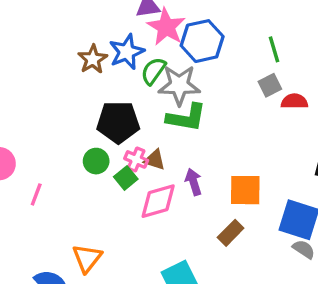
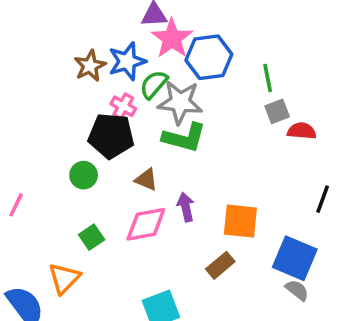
green line: (274, 49) -> (268, 78), moved
pink cross: (136, 159) -> (123, 106), moved
green square: (126, 178) -> (92, 237), moved

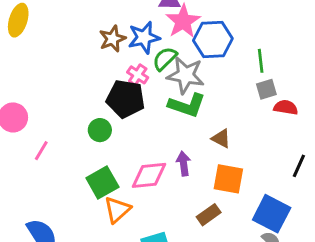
brown triangle: (146, 180) -> (221, 138), moved
green square: (92, 237) -> (102, 183), size x1.5
orange triangle: (64, 278) -> (117, 210), moved

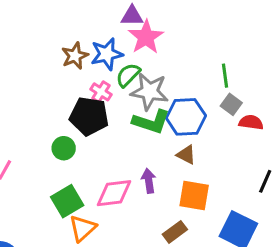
blue hexagon: (213, 39) -> (186, 117), moved
gray square: (266, 89) -> (231, 104), turned -36

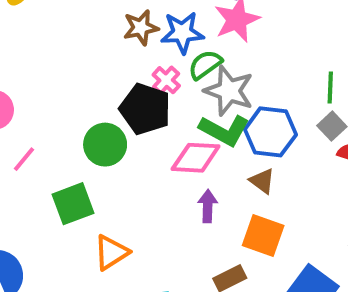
green circle: (64, 148) -> (105, 145), size x1.4
pink diamond: (114, 193) -> (196, 158), moved
green square: (67, 201) -> (73, 204), moved

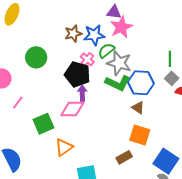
green circle: (105, 145) -> (36, 57), moved
pink diamond: (196, 158) -> (72, 109), moved
purple arrow: (208, 206) -> (82, 93), moved

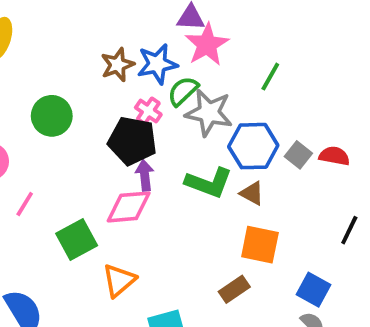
green line: (170, 59) -> (270, 77), moved, turned 35
gray square: (172, 78) -> (298, 155), moved
green L-shape: (118, 83) -> (209, 183), moved
blue square: (166, 161) -> (314, 290), size x0.7

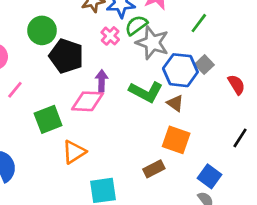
black pentagon: (132, 141) -> (66, 56), moved
gray square: (298, 155) -> (204, 65), moved
red semicircle: (334, 156) -> (236, 85), turned 40

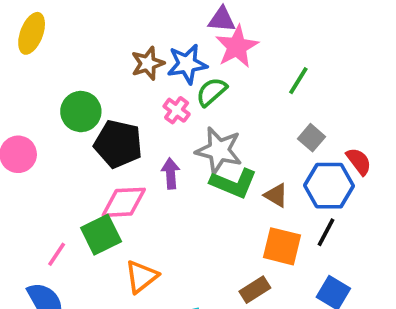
gray star: (152, 43) -> (219, 150), moved
blue hexagon: (180, 70) -> (329, 186), moved
pink line: (15, 90) -> (57, 254), moved
pink diamond: (87, 101) -> (124, 202), moved
black line: (240, 138) -> (326, 232), moved

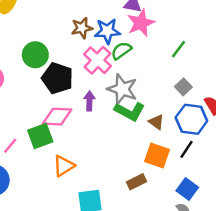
pink cross: (177, 110) -> (97, 60), size x1.6

